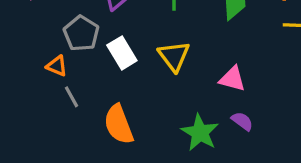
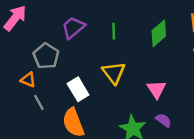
white rectangle: (122, 53) -> (78, 89), moved
pink triangle: (232, 79) -> (156, 89), turned 42

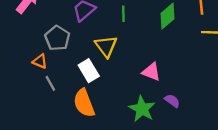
yellow triangle: (114, 73) -> (106, 46), moved
pink triangle: (156, 89) -> (151, 72), moved, turned -36

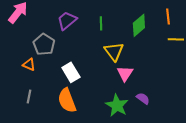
yellow triangle: (106, 46) -> (114, 51), moved
pink triangle: (151, 72) -> (125, 73), turned 42
gray line: (50, 83) -> (29, 96), moved, turned 40

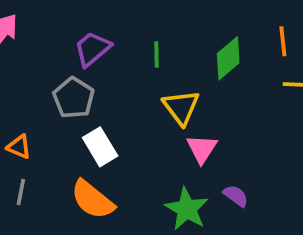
gray pentagon: (44, 44) -> (74, 98), moved
orange triangle: (29, 64) -> (19, 147), moved
orange semicircle: (67, 100) -> (92, 200), turned -30

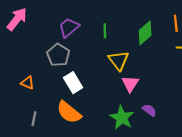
gray line: (21, 192) -> (34, 119), moved

